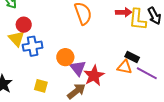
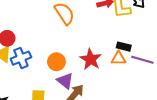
purple triangle: (78, 68) -> (65, 81), moved
red star: (94, 76) -> (91, 59), moved

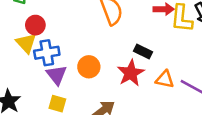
black rectangle: (124, 47) -> (143, 52), moved
purple triangle: (65, 81) -> (56, 75), moved

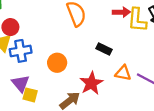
red star: (131, 73) -> (91, 83), moved
purple triangle: (56, 75) -> (21, 84), moved

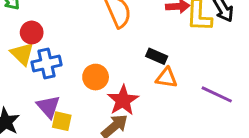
orange triangle: (123, 73) -> (167, 78), moved
red star: (91, 83) -> (123, 100), moved

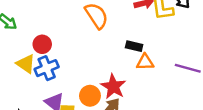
red circle: (32, 32) -> (42, 44), moved
orange circle: (96, 77) -> (90, 96), moved

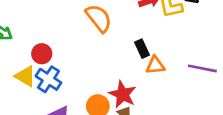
black rectangle: (134, 46) -> (142, 49), turned 56
blue cross: (47, 68) -> (48, 79), turned -30

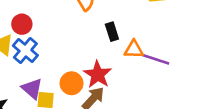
black rectangle: (142, 49) -> (112, 32), moved
purple line: (202, 68) -> (155, 59), moved

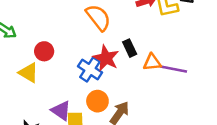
blue cross: (25, 50) -> (90, 69), moved
red star: (98, 74) -> (106, 58), moved

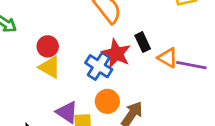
orange triangle: (152, 62) -> (168, 58), turned 36
yellow triangle: (29, 73) -> (50, 67), moved

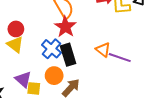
black rectangle: (143, 42) -> (68, 55), moved, size x1.5
red star: (116, 53) -> (65, 27), moved

